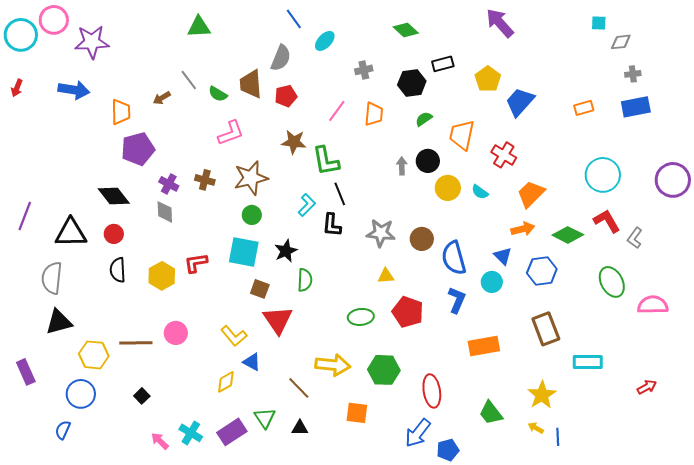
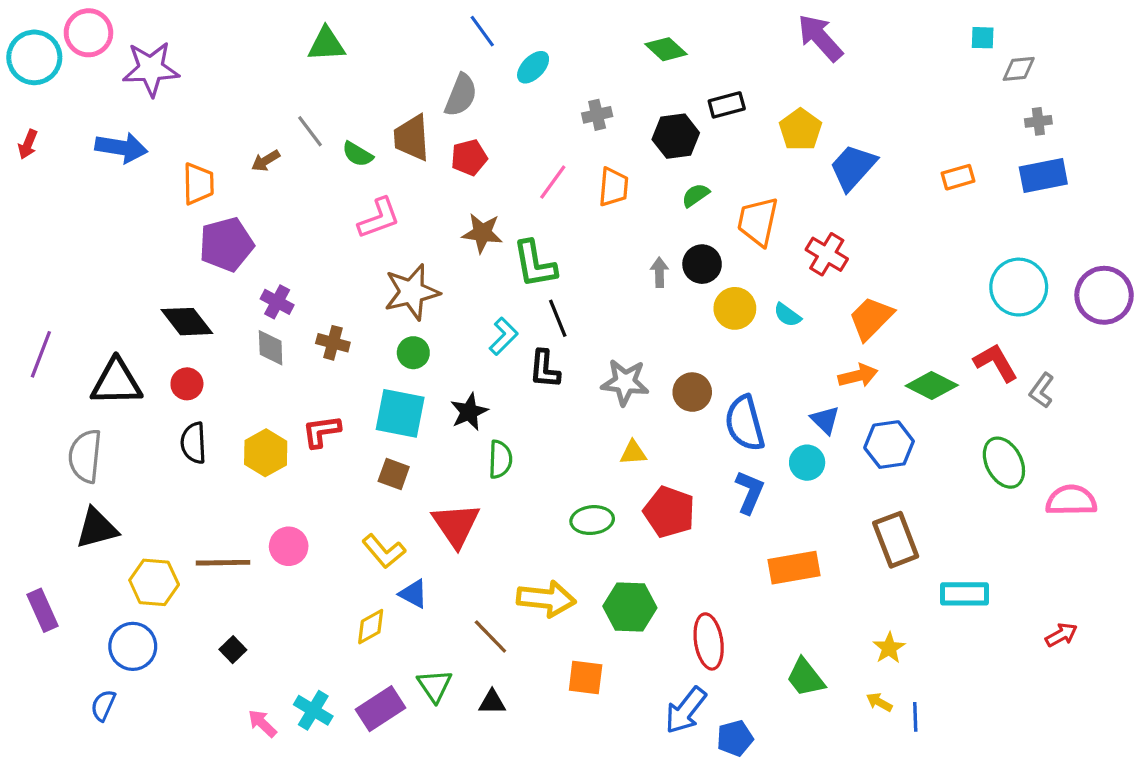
cyan circle: (603, 175) -> (1019, 287), moved
brown cross: (205, 180) -> (333, 343), moved
brown square: (260, 289) -> (394, 474), moved
yellow star: (542, 395) -> (889, 648), size x0.7

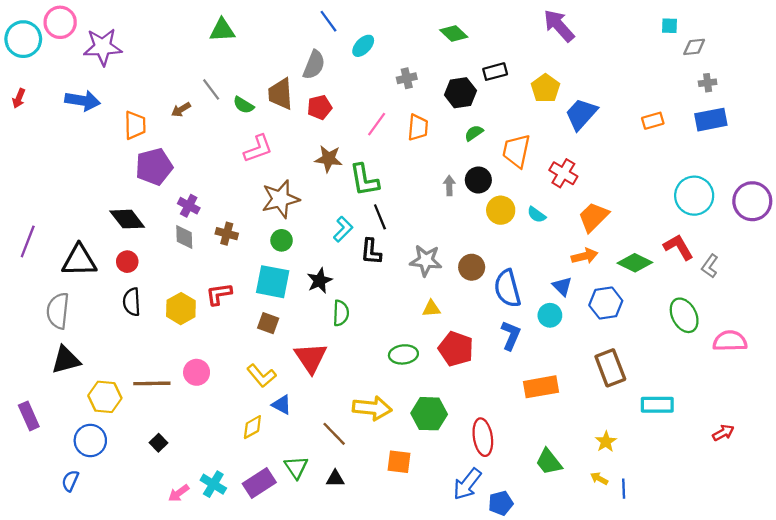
pink arrow: (262, 723) -> (179, 493), turned -80

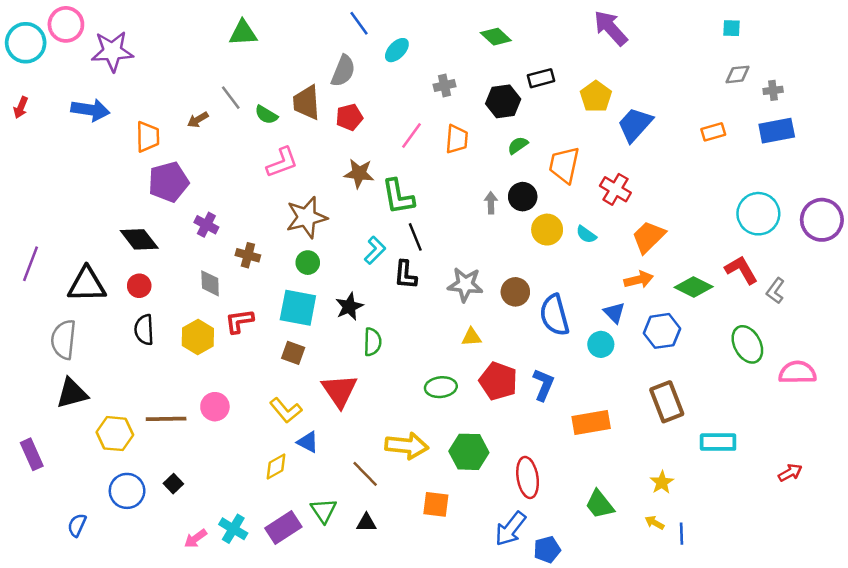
gray diamond: (694, 47) -> (738, 74), moved
gray diamond: (184, 237) -> (210, 283), moved
blue L-shape: (511, 335) -> (543, 385), moved
blue circle: (90, 441) -> (127, 491), moved

